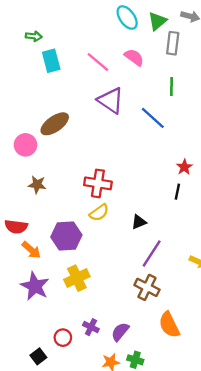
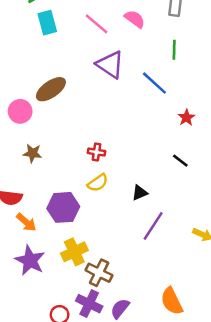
red star: (184, 167) -> (186, 118), moved
red cross: (98, 183) -> (97, 152), size x0.6
black line: (177, 192) -> (180, 161), turned -63
brown cross: (147, 287) -> (99, 273), moved
purple cross: (91, 327) -> (89, 304), size x1.5

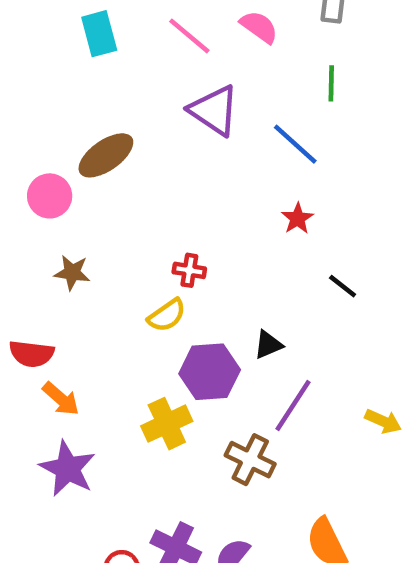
red star: (186, 118) -> (297, 218), moved
yellow semicircle: (98, 183) -> (167, 315), moved
purple hexagon: (63, 207) -> (210, 372), moved
yellow cross: (74, 252) -> (167, 424), moved
brown cross: (99, 273) -> (250, 460), moved

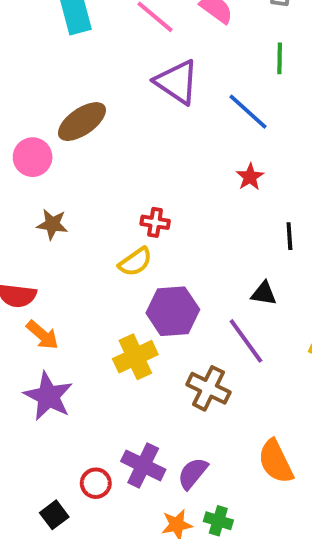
black line: (343, 286) -> (289, 236), turned 48
black triangle: (268, 345) -> (264, 293), moved, turned 32
purple line: (293, 406) -> (246, 341), turned -69

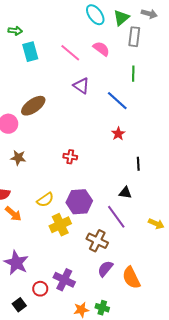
purple triangle: (177, 82) -> (81, 86), size x0.7
yellow semicircle: (135, 262) -> (45, 200), moved
purple star: (48, 396) -> (16, 263), moved
purple semicircle: (193, 473) -> (105, 269), moved

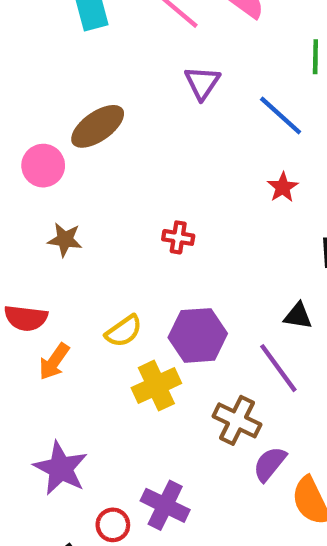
purple triangle: (81, 86) -> (202, 83), turned 30
orange arrow: (13, 214) -> (54, 362), turned 84
purple semicircle: (105, 269) -> (270, 464), moved

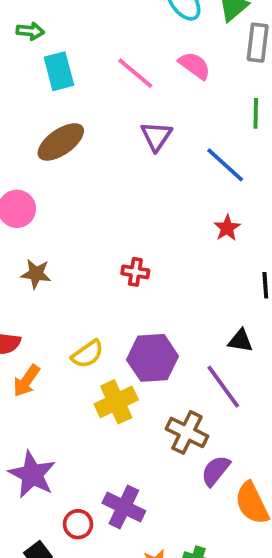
brown ellipse: (98, 126) -> (61, 142), moved

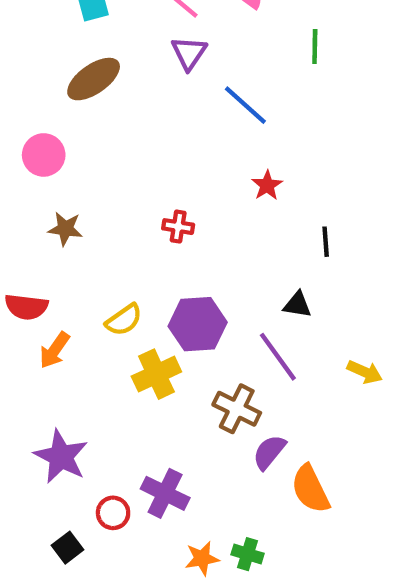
purple triangle: (156, 136) -> (189, 53), moved
blue line: (225, 165) -> (245, 105), moved
red star: (227, 228) -> (267, 185), moved

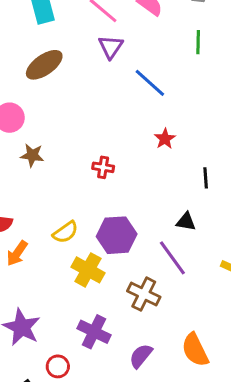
brown star: (65, 229) -> (32, 155), moved
yellow cross: (156, 374) -> (88, 270), turned -36
purple semicircle: (269, 452) -> (141, 356), moved
purple cross: (165, 493) -> (94, 332), moved

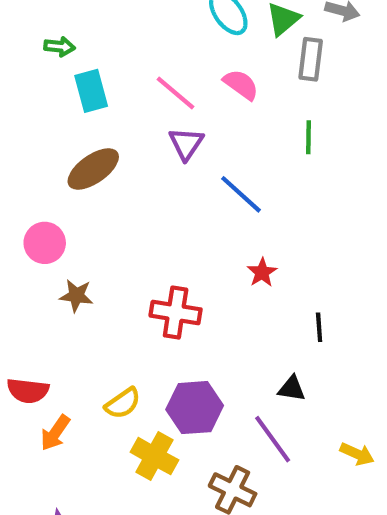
red cross: (103, 167) -> (176, 313), size x1.6

